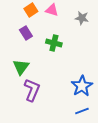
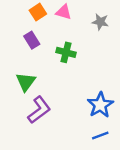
purple L-shape: (32, 90) -> (39, 110), turned 30

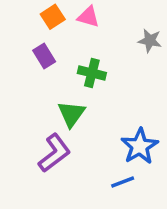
gray star: (100, 22) -> (150, 41), moved
green triangle: (26, 82) -> (71, 114), moved
blue line: (100, 136) -> (123, 182), moved

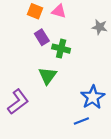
orange square: (53, 17) -> (35, 11), turned -35
purple rectangle: (44, 56) -> (42, 37), moved
purple L-shape: (54, 153) -> (18, 102), moved

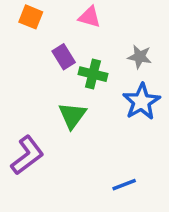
orange square: (35, 11) -> (31, 17), moved
gray star: (100, 27) -> (140, 57), moved
blue star: (93, 97) -> (141, 102), moved

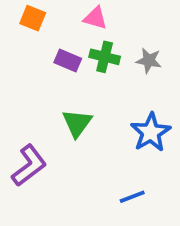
purple rectangle: (64, 57) -> (68, 61), turned -35
green cross: (93, 74) -> (105, 57), moved
blue star: (141, 102) -> (151, 132), moved

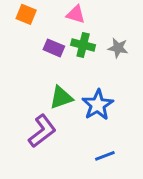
green triangle: (77, 123) -> (61, 98), turned 35
blue star: (151, 132) -> (98, 105), moved
purple L-shape: (29, 165) -> (42, 131), moved

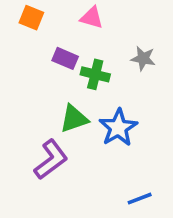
green cross: (83, 45) -> (95, 74), moved
blue line: (105, 156) -> (140, 199), moved

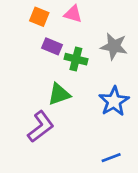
orange square: (31, 18) -> (39, 17), moved
gray star: (143, 58) -> (114, 46), size x1.4
blue star: (118, 128) -> (114, 101), moved

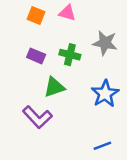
purple rectangle: (52, 46) -> (36, 56), moved
purple L-shape: (41, 127) -> (37, 117), turned 84

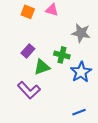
green cross: (70, 55) -> (62, 55), moved
purple rectangle: (36, 56) -> (28, 51), moved, turned -72

